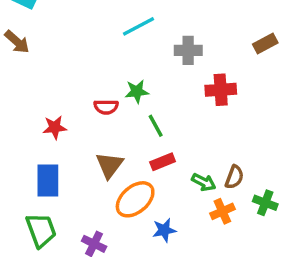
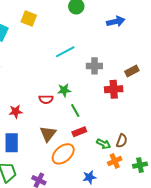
brown rectangle: (265, 44) -> (132, 71), moved
green cross: (265, 203) -> (140, 165), moved, turned -32
blue star: (164, 230) -> (89, 177), moved

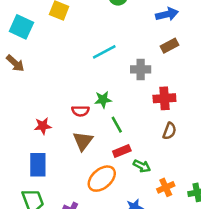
brown rectangle: (132, 71) -> (169, 46), moved
brown triangle: (48, 134) -> (83, 141), moved
brown semicircle: (122, 141) -> (169, 131), moved
green arrow: (104, 144) -> (142, 166), moved

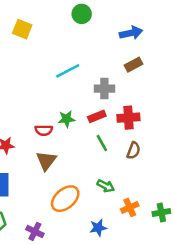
green line: (117, 125) -> (102, 143), moved
red rectangle: (122, 151) -> (97, 116), moved

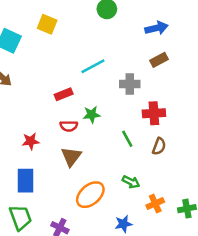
red rectangle: (97, 116) -> (64, 94), moved

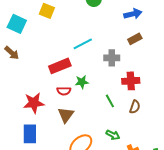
red rectangle: (64, 94) -> (60, 66), size x1.5
red star: (31, 141) -> (34, 103), size x1.5

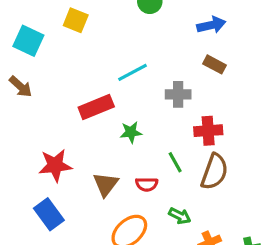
brown rectangle: (135, 39) -> (214, 64), turned 56
red semicircle: (64, 91) -> (147, 184), moved
brown semicircle: (135, 107) -> (214, 172), size x1.6
blue rectangle: (30, 134) -> (49, 214), turned -36

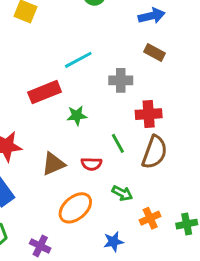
brown triangle: (106, 184) -> (53, 164), turned 30

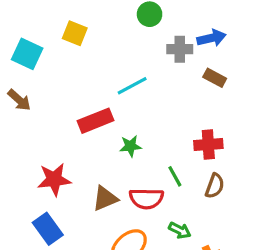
gray cross: (121, 80) -> (180, 49), moved
brown semicircle: (154, 152) -> (215, 186), size x0.7
red semicircle: (91, 164) -> (146, 199), size x1.5

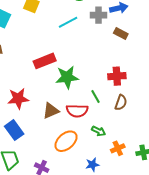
cyan line: (132, 86) -> (68, 22), moved
green star: (130, 146) -> (67, 77), size x1.6

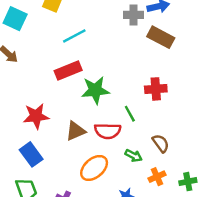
cyan line: (68, 22) -> (74, 36), moved
brown rectangle: (121, 33) -> (161, 37), size x1.5
brown semicircle: (121, 103) -> (161, 143), moved, turned -56

